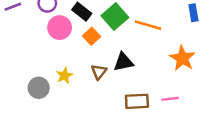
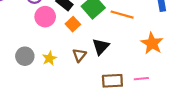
black triangle: (123, 62) -> (101, 47), turned -36
gray circle: (39, 88) -> (25, 56), moved

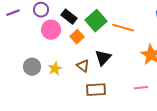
brown triangle: (79, 55) -> (83, 66), turned -32
brown rectangle: (112, 81) -> (96, 90), moved

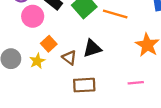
orange square: (77, 37) -> (49, 44), moved
black triangle: (103, 58) -> (92, 48), turned 30

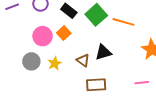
pink circle: (33, 16) -> (43, 36), moved
orange square: (49, 44) -> (64, 33), moved

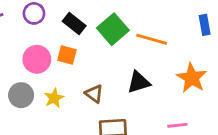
orange square: (64, 33) -> (67, 55), turned -32
black triangle: (103, 52) -> (139, 82), moved

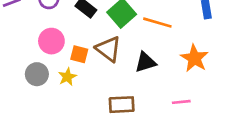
orange square: (67, 55) -> (79, 54), moved
brown triangle: (94, 94) -> (108, 49), moved, size x1.5

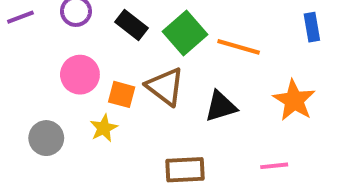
gray circle: (37, 74) -> (46, 138), moved

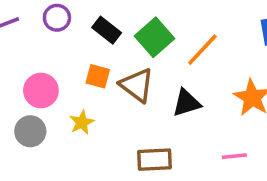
orange line: (239, 47) -> (202, 50), turned -63
pink circle: (80, 75) -> (41, 90), moved
orange square: (122, 94) -> (98, 76), moved

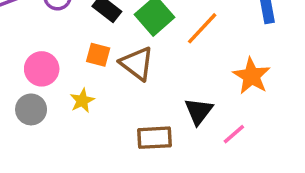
black triangle: (186, 103) -> (199, 111), moved, turned -36
pink line: (234, 156) -> (234, 134), turned -35

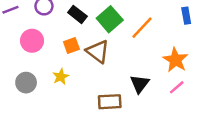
orange square: (98, 55) -> (71, 46), turned -35
pink circle: (42, 69) -> (32, 41), moved
pink line: (234, 134) -> (177, 87), moved

